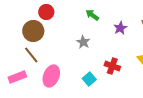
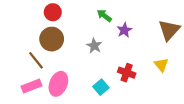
purple star: (120, 28) -> (124, 30), moved
brown circle: (33, 31) -> (52, 39), moved
pink rectangle: (17, 77) -> (32, 86), moved

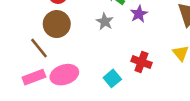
gray star: (94, 46) -> (105, 22), moved
pink ellipse: (58, 84) -> (64, 75), turned 50

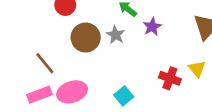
brown circle: (57, 24) -> (86, 38), moved
red cross: (141, 62) -> (170, 78), moved

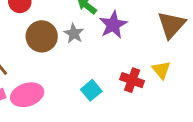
purple star: (152, 27) -> (113, 25), size x1.4
cyan square: (124, 96) -> (91, 90), moved

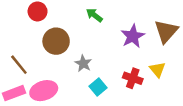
purple star: (113, 25) -> (133, 36), moved
gray star: (74, 33) -> (83, 63), moved

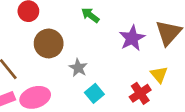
red cross: (133, 78) -> (140, 93), moved, turned 36

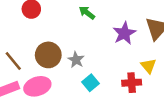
brown circle: (49, 43) -> (48, 55), moved
red cross: (140, 93) -> (132, 83), turned 30

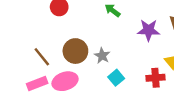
purple star: (124, 33) -> (149, 30), turned 30

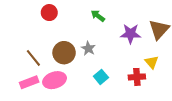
gray star: (102, 56) -> (88, 48), moved

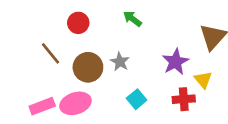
red circle: (49, 13) -> (78, 23), moved
purple star: (131, 34) -> (175, 62), moved, turned -30
brown line: (33, 58) -> (51, 53), moved

